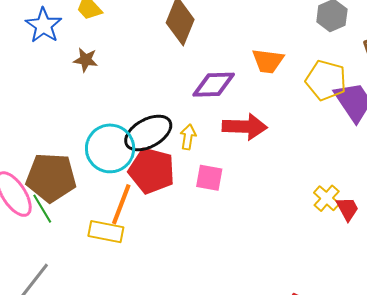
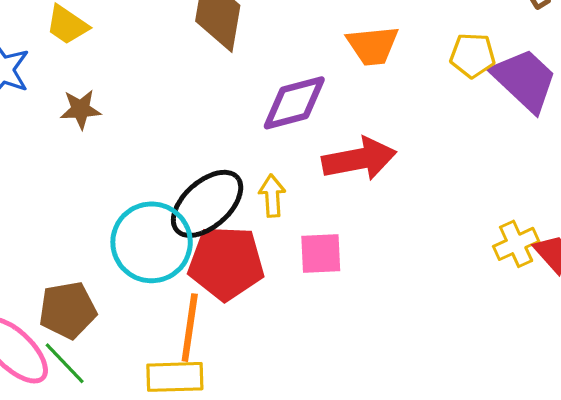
yellow pentagon: (326, 80) -> (473, 55), size x0.7
brown pentagon: (51, 177) -> (68, 310), size x0.7
yellow cross: (327, 198) -> (516, 244), turned 36

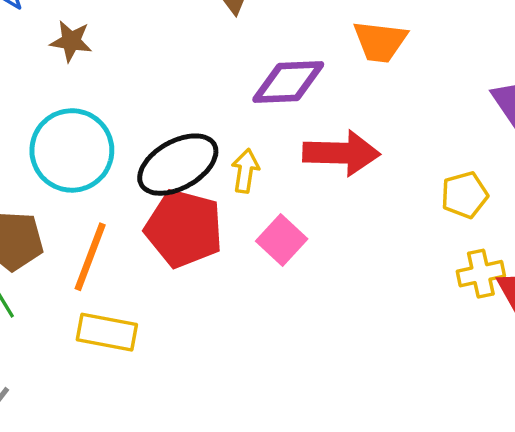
yellow pentagon: (473, 55) -> (465, 195), moved, turned -30
cyan circle: (152, 242) -> (72, 150), moved
pink square: (321, 254) -> (282, 240), turned 33
orange line: (190, 328) -> (90, 257), moved

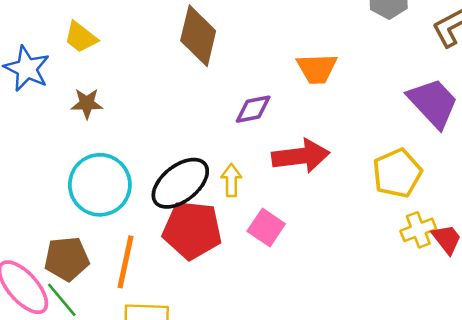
purple diamond: (288, 82) -> (253, 109), size x0.7
yellow pentagon: (465, 195) -> (397, 173), size x1.4

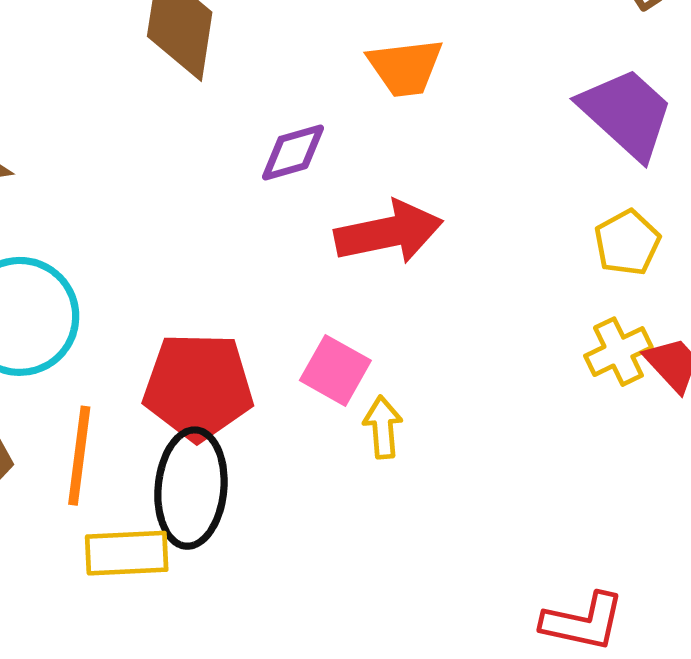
yellow pentagon: (397, 173) -> (627, 243), moved, size x0.7
yellow arrow: (231, 180) -> (383, 427), moved
black ellipse: (180, 183) -> (191, 488), moved, turned -42

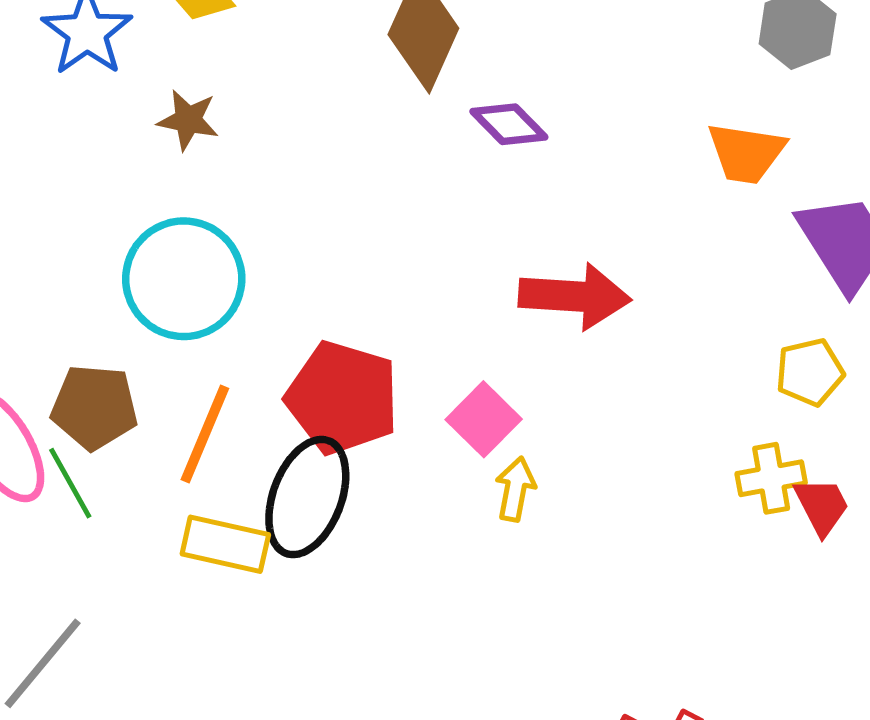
orange trapezoid: (405, 67) -> (746, 153), moved
purple diamond: (293, 152) -> (509, 124), moved, turned 46

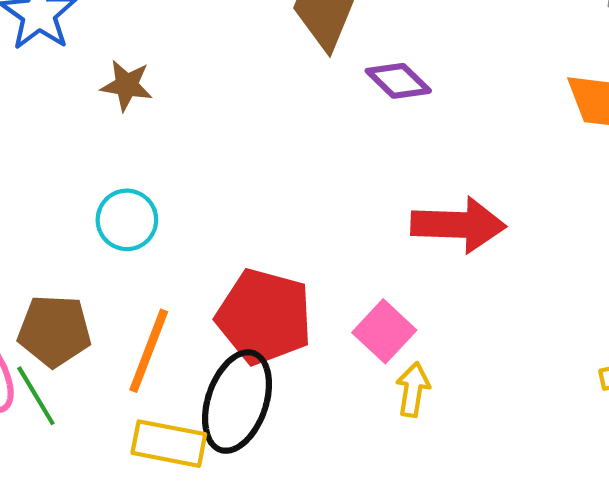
cyan circle: (184, 279) -> (127, 220), size x0.6

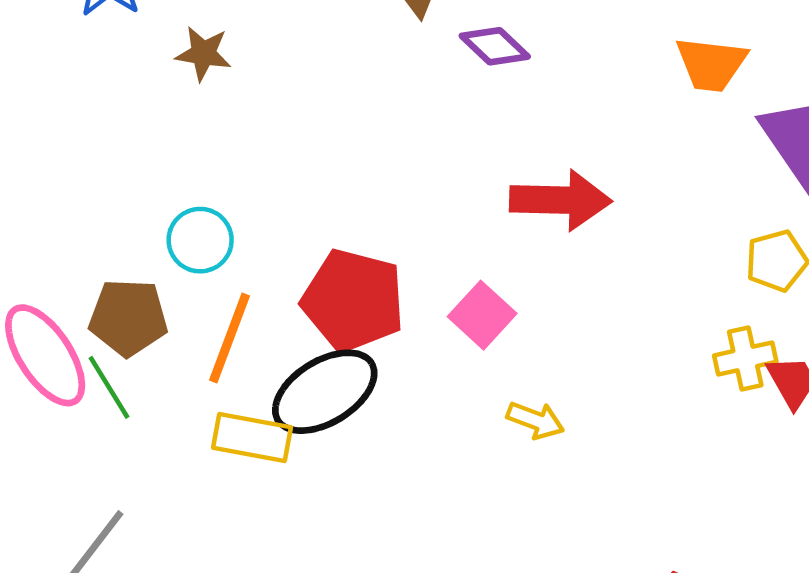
cyan circle: (127, 220) -> (200, 240), moved
yellow arrow: (413, 390) -> (535, 420), moved, turned 102
black ellipse: (237, 402) -> (325, 392), turned 40

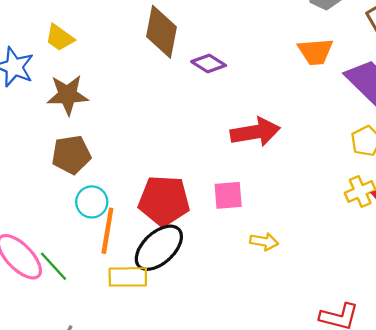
brown star: (203, 54) -> (68, 95), size x1.5
cyan circle: (200, 240) -> (92, 202), moved
pink square: (482, 315) -> (228, 195), turned -36
brown pentagon: (128, 318) -> (71, 155), moved

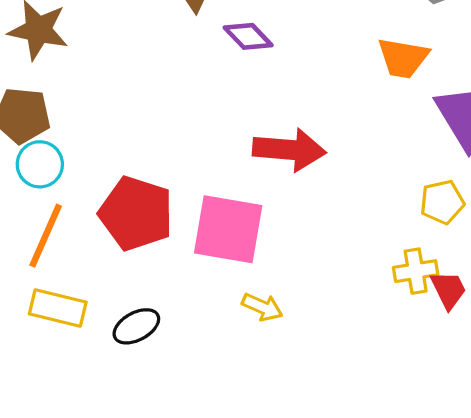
pink square: (228, 195) -> (228, 229), size x1.6
cyan circle: (92, 202) -> (40, 164), moved
black ellipse: (159, 248) -> (136, 326), moved, size x0.6

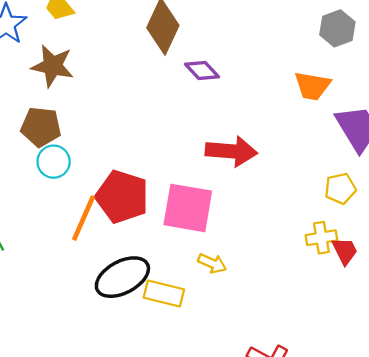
orange line: (46, 236) -> (84, 218), moved
yellow rectangle: (58, 308) -> (164, 294), moved
black ellipse: (136, 326) -> (122, 277), size x1.6

